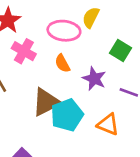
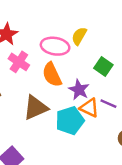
orange semicircle: (62, 63) -> (52, 75), size x1.5
cyan pentagon: (67, 115) -> (70, 120), moved
orange triangle: (108, 124) -> (89, 108), moved

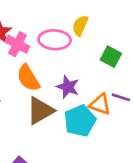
pink cross: (19, 62) -> (17, 44), moved
orange semicircle: (52, 75) -> (28, 78), moved
purple star: (79, 90) -> (68, 87), moved

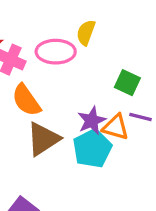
green square: (111, 57) -> (127, 83), moved
purple star: (68, 87) -> (92, 121), moved, turned 30

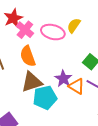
purple star: (92, 121) -> (63, 79), turned -30
cyan pentagon: (92, 148) -> (45, 98), moved

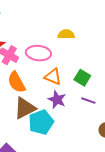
yellow semicircle: (74, 26) -> (66, 34), moved, turned 63
orange triangle: (77, 86) -> (53, 77), moved

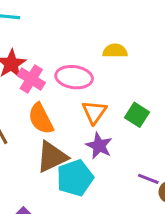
orange triangle: (53, 77) -> (94, 112), turned 42
purple line: (88, 101) -> (148, 179), moved

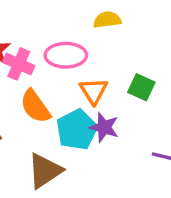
brown triangle: (52, 157) -> (45, 171), moved
cyan pentagon: (75, 178) -> (77, 130), moved

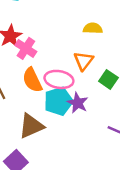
pink ellipse: (66, 55) -> (59, 79), moved
orange triangle: (94, 91) -> (84, 61), moved

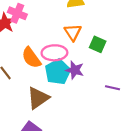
pink cross: (26, 48) -> (17, 13), moved

